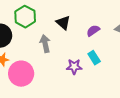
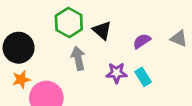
green hexagon: (25, 17) -> (69, 23), moved
purple star: (74, 67) -> (117, 73), moved

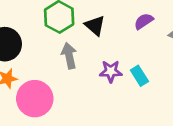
purple semicircle: (142, 41) -> (144, 21), moved

